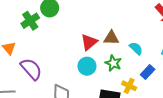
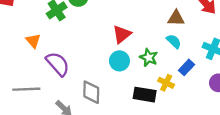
brown triangle: (111, 38) -> (176, 18), moved

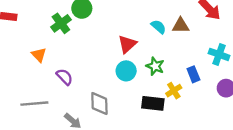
cyan semicircle: (174, 41) -> (159, 27), moved
purple semicircle: (58, 64) -> (65, 77), size x0.7
blue rectangle: (187, 67) -> (193, 74), turned -63
yellow cross: (166, 83) -> (174, 91), turned 35

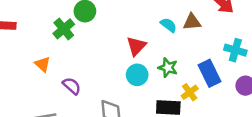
blue rectangle: (193, 74) -> (210, 73), size x1.5

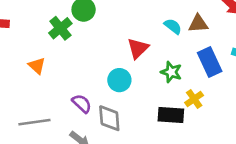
blue rectangle: (210, 73) -> (210, 62), moved
cyan circle: (137, 75) -> (119, 80), moved
purple semicircle: (72, 86) -> (82, 104), moved

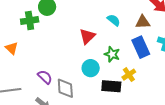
brown triangle: (198, 24) -> (143, 22), moved
green cross: (60, 28) -> (30, 21), turned 30
cyan circle: (119, 80) -> (91, 68), moved

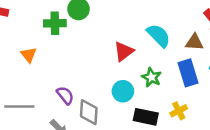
cyan semicircle: (114, 20) -> (159, 36), size x1.5
yellow cross: (129, 75) -> (179, 111), moved

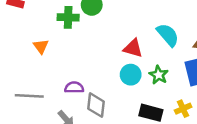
red triangle: (124, 51) -> (133, 48), turned 50
cyan circle: (123, 91) -> (131, 75), moved
purple semicircle: (65, 95) -> (74, 87), turned -54

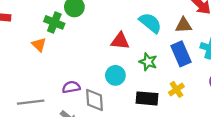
green cross: (68, 17) -> (54, 22), turned 30
orange triangle: (41, 46) -> (39, 45), moved
cyan circle: (131, 75) -> (115, 75), moved

